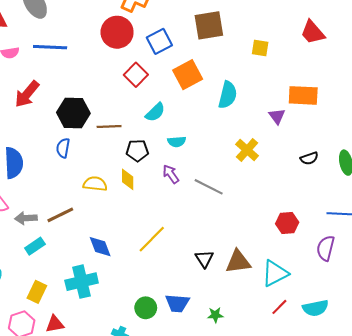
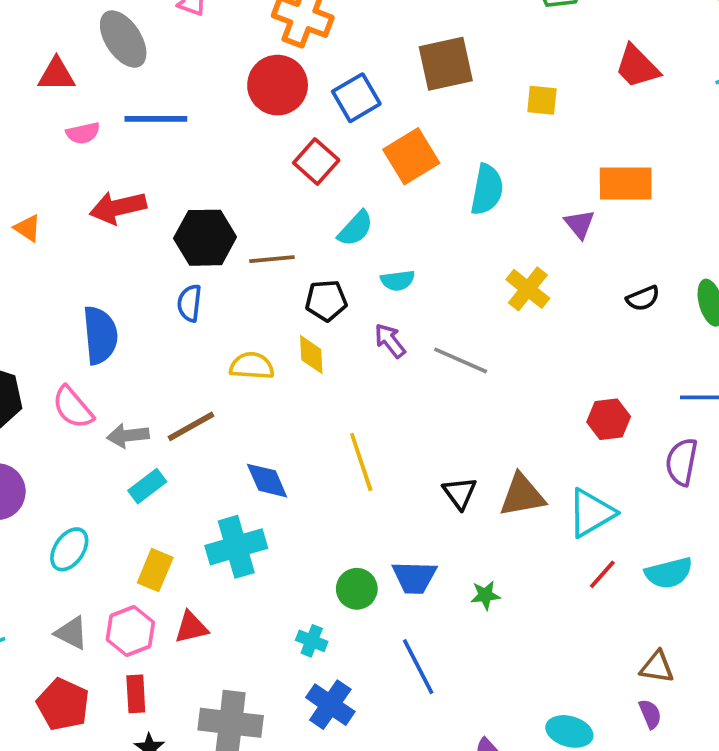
red arrow: (27, 94) -> (118, 207), turned 40
yellow line: (152, 239) -> (361, 462), turned -60

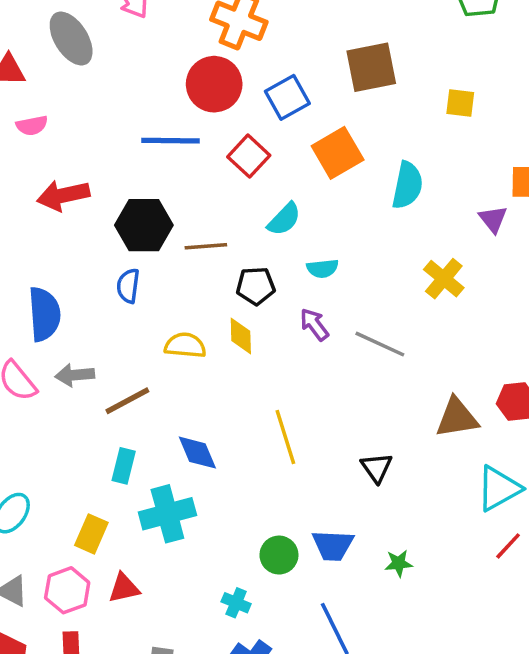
blue line: (156, 119) -> (170, 141), moved
gray arrow: (128, 436) -> (75, 375), moved
cyan rectangle: (147, 486) -> (124, 466), moved, turned -40
brown triangle: (522, 495) -> (457, 418), moved

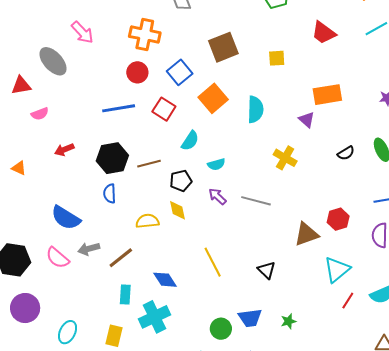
red circle: (214, 84) -> (137, 72), size x0.7
red arrow: (63, 195) -> (64, 150), size x0.7
blue semicircle: (44, 314) -> (66, 218), turned 136

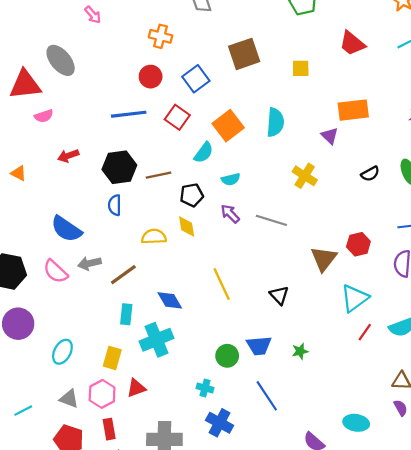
pink arrow: (82, 32) -> (93, 15), moved, size x0.7
orange cross: (145, 35) -> (160, 36), size x0.7
red triangle: (21, 85) -> (25, 85), size x1.5
orange square: (213, 98) -> (228, 126), moved
brown triangle: (306, 234) -> (324, 259), turned -36

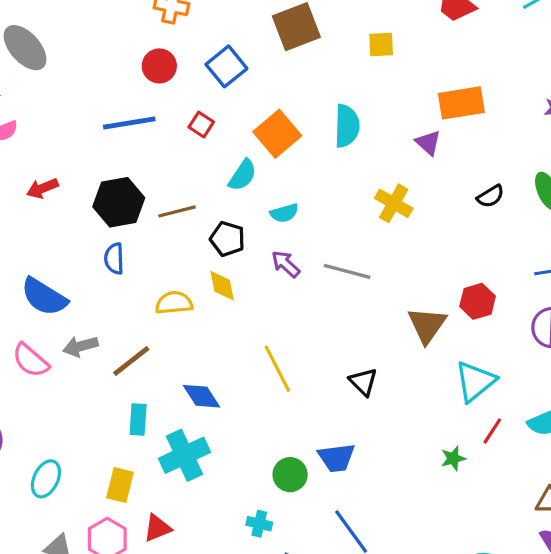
red square: (177, 117) -> (201, 125), size x0.7
black pentagon: (192, 195) -> (227, 239), turned 30
green star: (300, 351) -> (453, 458), moved

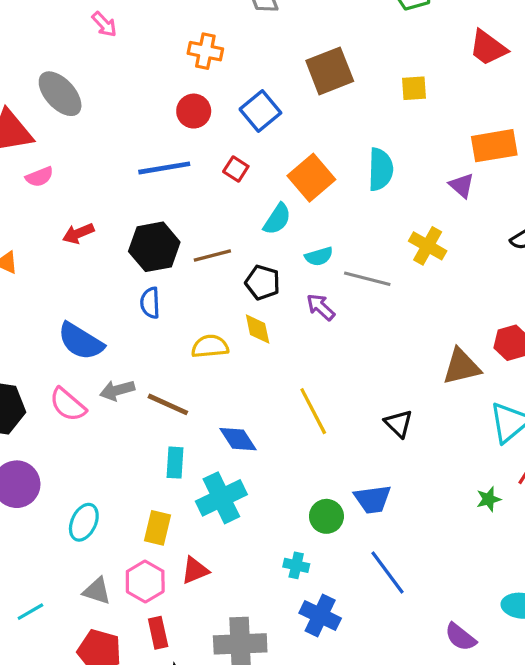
gray line: (347, 271) -> (367, 279), moved
brown triangle: (427, 325) -> (461, 367), turned 42
brown line: (131, 361) -> (168, 404), turned 63

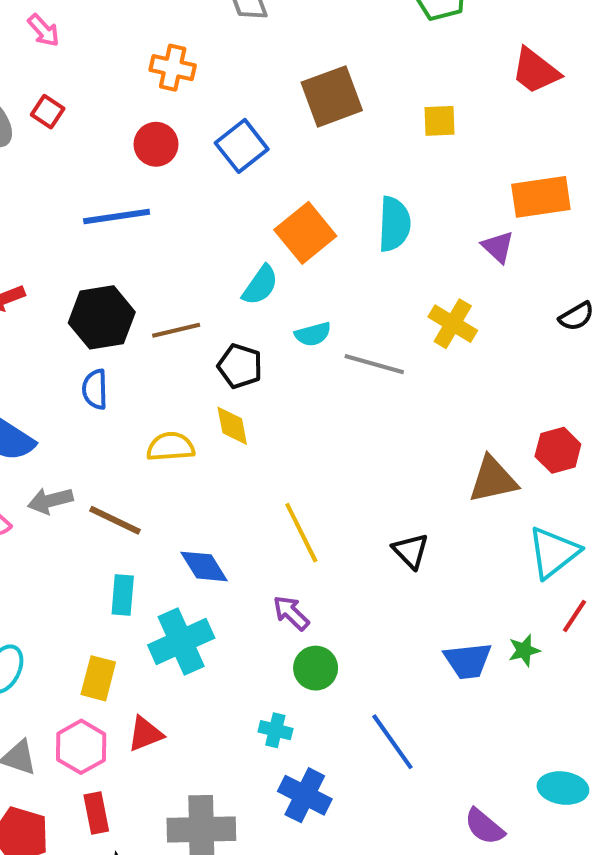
red square: (236, 169) -> (48, 112), moved
purple arrow: (321, 307) -> (291, 613), moved
blue trapezoid: (373, 499) -> (468, 661), moved

